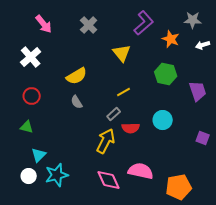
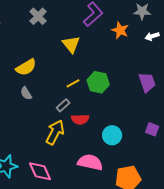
green hexagon: (166, 74) -> (98, 82), moved
cyan circle: (163, 120) -> (112, 135), moved
pink diamond: (109, 180) -> (40, 171), moved

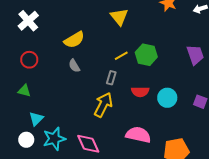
gray rectangle: (63, 105) -> (111, 78), turned -32
red semicircle: (80, 119) -> (140, 92), moved
cyan circle: (112, 135) -> (167, 98), moved

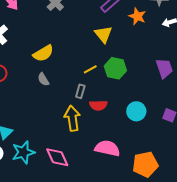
yellow triangle: (119, 17) -> (103, 34), moved
red semicircle: (140, 92) -> (98, 105), moved
yellow arrow: (103, 105) -> (72, 118), turned -35

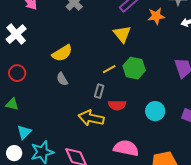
orange star: (137, 16) -> (156, 16), turned -30
yellow arrow: (72, 118) -> (91, 118), turned -70

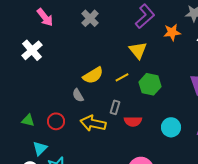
yellow semicircle: (62, 53) -> (93, 75), moved
yellow line: (109, 69) -> (122, 77), moved
red circle: (17, 73) -> (56, 121), moved
yellow arrow: (91, 118) -> (93, 123), moved

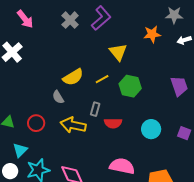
purple L-shape: (145, 16) -> (101, 18), moved

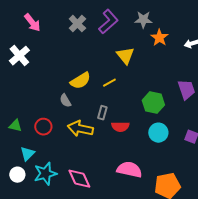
gray star: (174, 15) -> (143, 20), moved
orange star: (152, 34) -> (159, 38), turned -30
green hexagon: (130, 86) -> (153, 103), moved

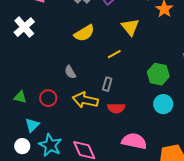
yellow semicircle: (80, 81) -> (84, 33), moved
red semicircle: (120, 127) -> (116, 108), moved
cyan star: (45, 174) -> (50, 145), turned -30

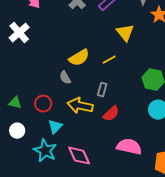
yellow semicircle: (84, 33) -> (79, 58), moved
red semicircle: (116, 108) -> (111, 114), turned -42
cyan triangle: (32, 125) -> (55, 127), moved
white circle: (22, 146) -> (17, 131), moved

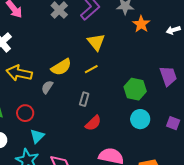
yellow triangle: (125, 33) -> (96, 42), moved
gray semicircle: (65, 78) -> (47, 87), turned 64
yellow arrow: (80, 106) -> (19, 73), moved

